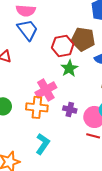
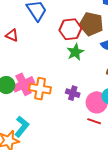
pink cross: (46, 90) -> (23, 84), moved
cyan L-shape: (43, 144) -> (22, 127), moved

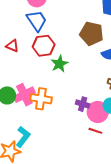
red hexagon: (70, 29) -> (44, 46), moved
green star: (75, 52) -> (59, 64), moved
purple cross: (73, 93) -> (83, 104), moved

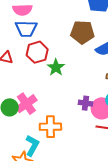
blue trapezoid: (37, 21) -> (26, 29), turned 135
orange cross: (41, 99) -> (50, 127), moved

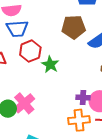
orange cross: (50, 127) -> (79, 120), moved

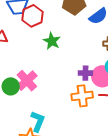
red hexagon: (30, 51) -> (32, 16), moved

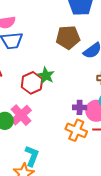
red hexagon: (32, 16) -> (32, 83), moved
orange cross: (82, 96) -> (76, 130), turned 30

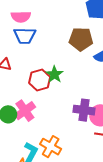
purple cross: (80, 107) -> (84, 110), size x1.5
orange cross: (76, 130) -> (51, 147), moved

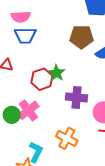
purple cross: (84, 110) -> (77, 97), moved
orange cross: (51, 147) -> (67, 138), moved

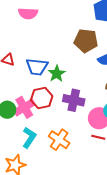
blue trapezoid: (25, 35) -> (37, 67), moved
red hexagon: (42, 79) -> (42, 98), moved
cyan L-shape: (36, 152) -> (29, 138), moved

